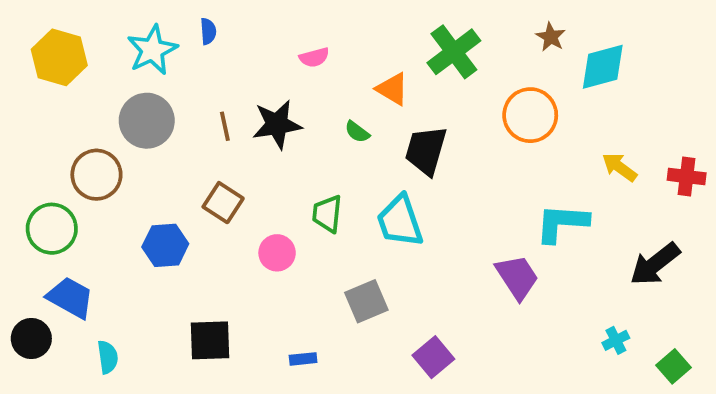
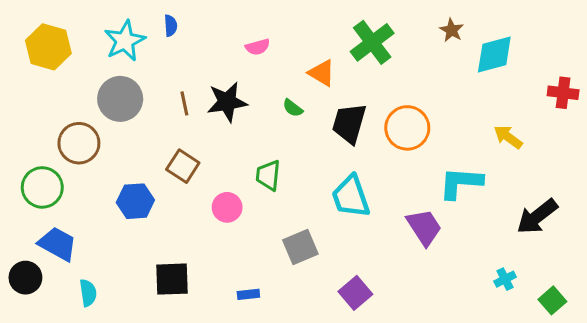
orange circle: (530, 115) -> (407, 128), moved
red cross: (687, 177) -> (563, 93), moved
cyan trapezoid: (400, 221) -> (351, 197), moved

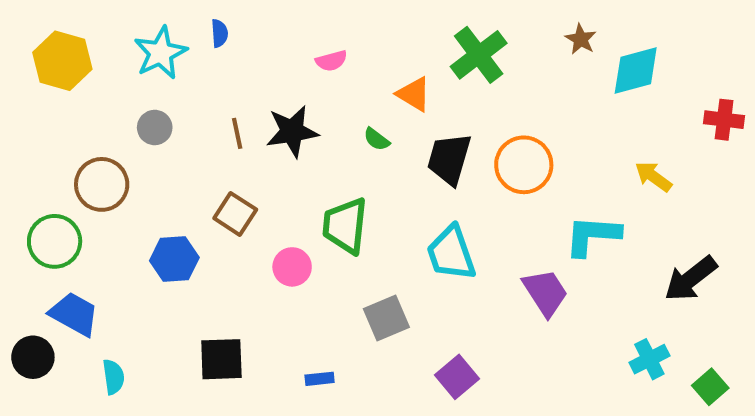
gray circle: (120, 99) -> (155, 128), size x0.6
green trapezoid: (268, 175) -> (345, 226), size x1.4
cyan cross: (505, 279) -> (649, 359), size x1.4

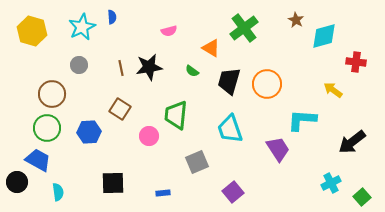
red cross: (724, 120) -> (356, 62), moved
green circle: (55, 241) -> (47, 128), moved

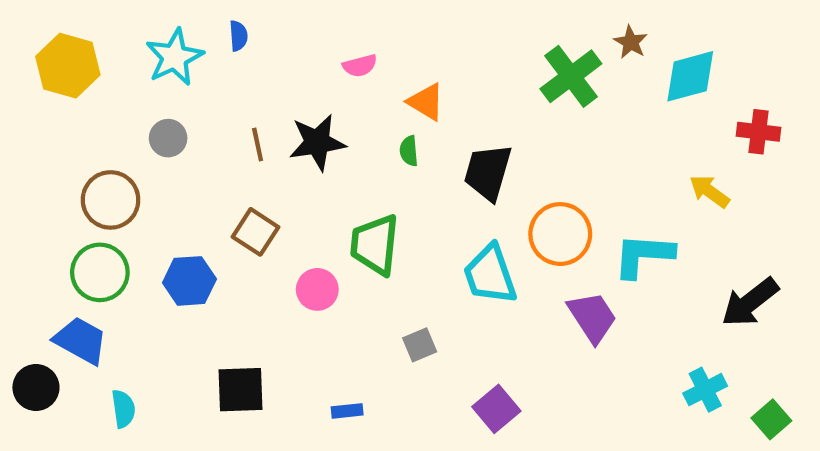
green cross: (244, 28) -> (571, 76), moved
orange triangle: (211, 48) -> (426, 102), moved
green semicircle: (192, 71) -> (409, 151), turned 48
orange circle: (267, 84) -> (560, 234), moved
gray square: (197, 162) -> (420, 345), size x0.7

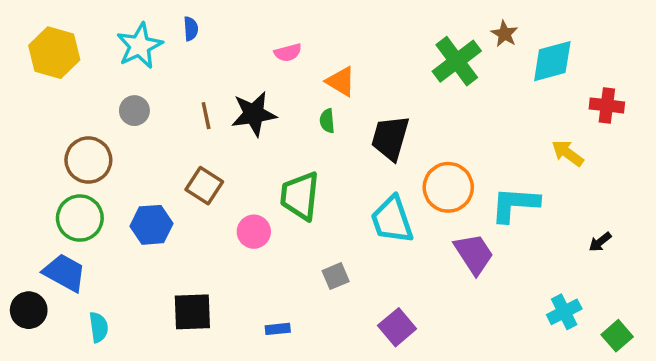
black arrow: (750, 302) -> (600, 242), size x0.5

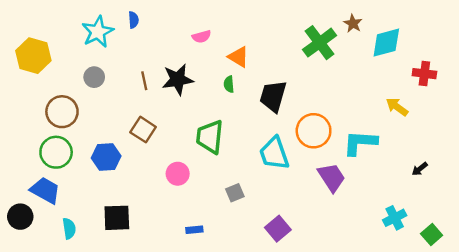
yellow hexagon: (54, 53) -> (33, 56), moved
pink circle: (254, 232) -> (178, 174), moved
black square: (192, 312) -> (117, 218), moved

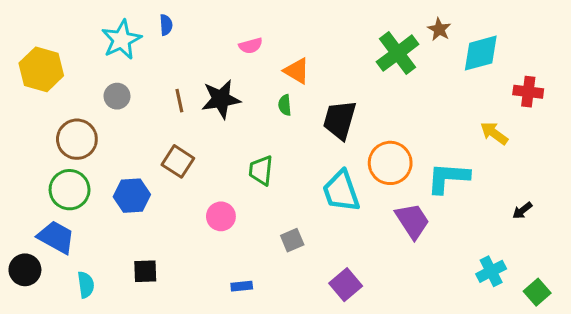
green trapezoid: (210, 137) -> (261, 170), size x0.7
black square: (117, 218) -> (145, 271), size x0.7

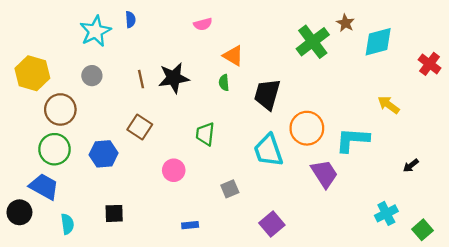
pink semicircle: (251, 46) -> (203, 24), moved
yellow hexagon: (41, 69) -> (32, 73), moved
red cross: (528, 92) -> (430, 64), moved, turned 30

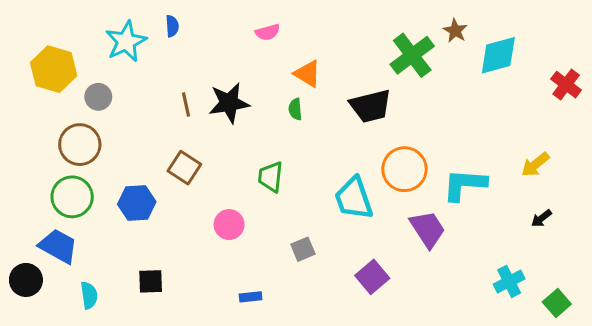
yellow hexagon: (32, 73) -> (54, 69), moved
gray circle: (92, 76) -> (98, 97), moved
black trapezoid: (267, 94) -> (371, 106), moved, turned -120
yellow arrow: (389, 105) -> (535, 165), moved, turned -75
purple square: (272, 224) -> (372, 277), moved

